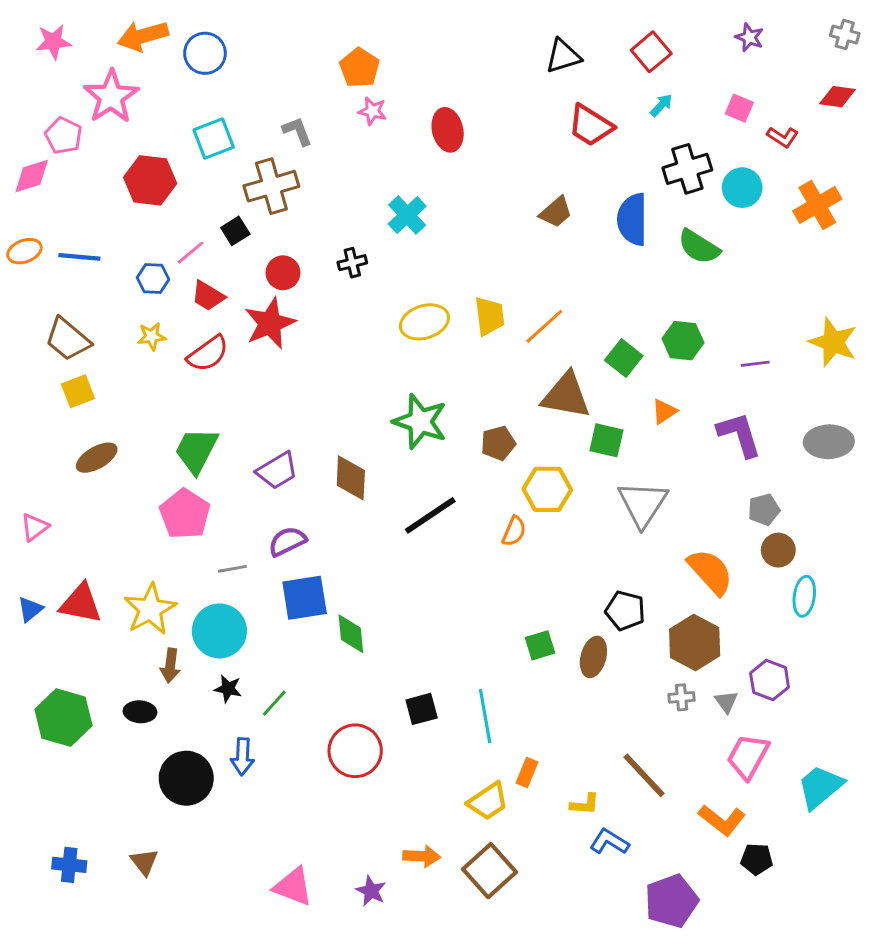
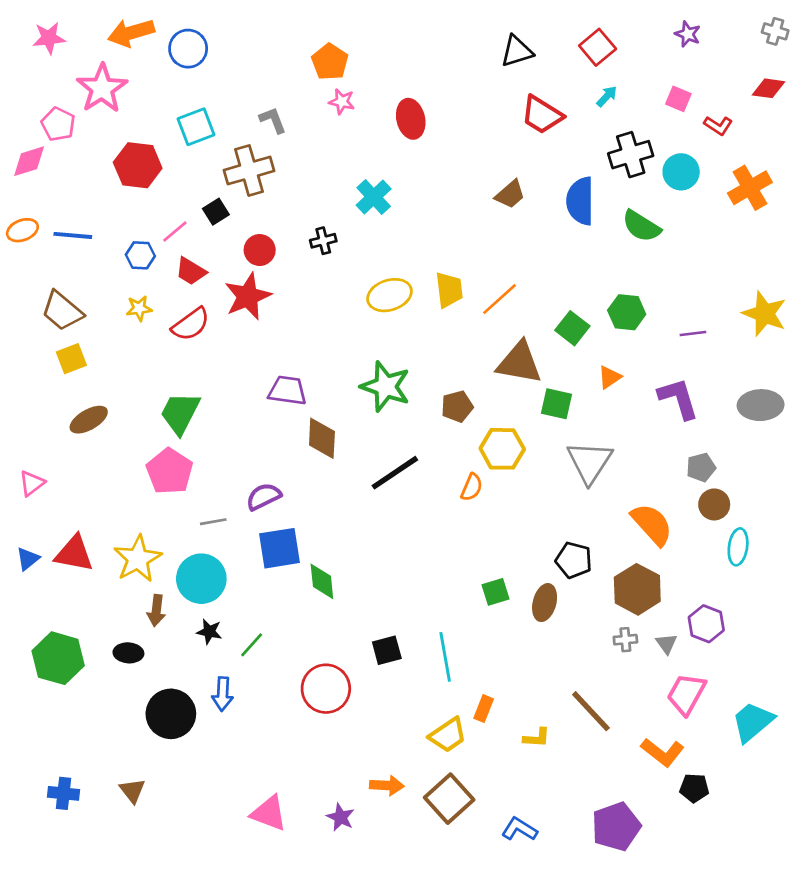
purple trapezoid: (277, 471) -> (287, 390), moved, turned -141
blue L-shape: (609, 842) -> (519, 829), moved

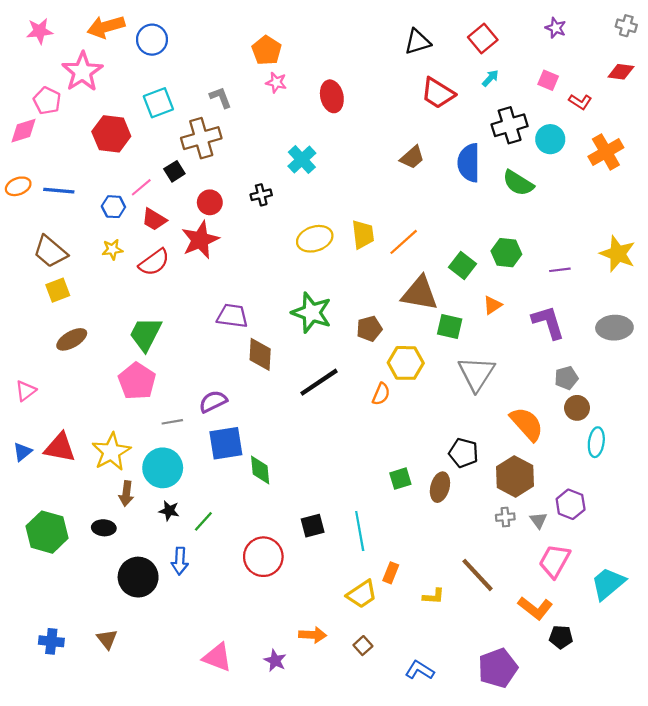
brown square: (449, 799) -> (363, 646), size x0.5

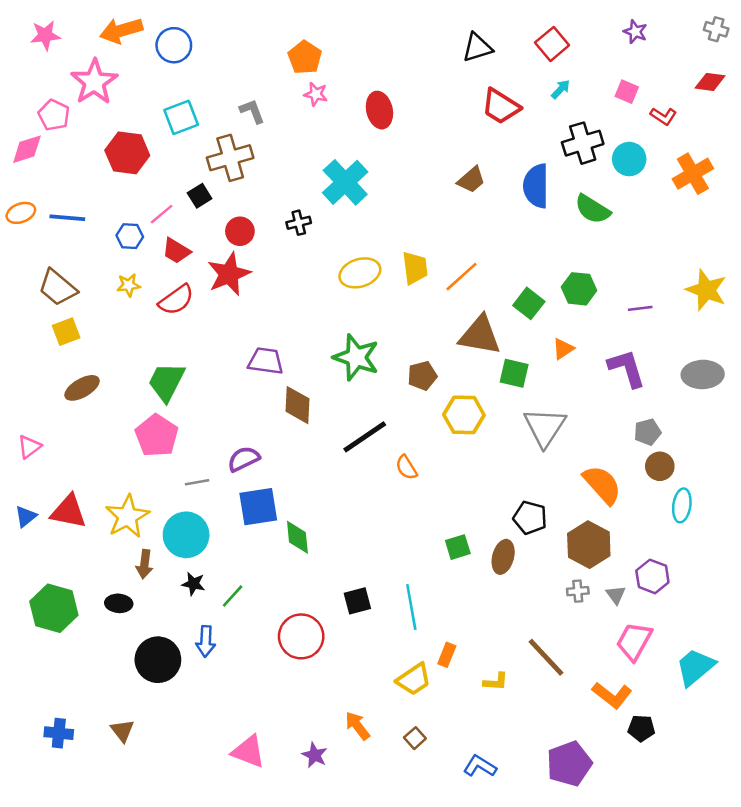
cyan cross: (302, 160) -> (345, 182), size x1.4
orange semicircle: (381, 394) -> (406, 467), moved, turned 125
orange arrow: (313, 635) -> (357, 726), turned -130

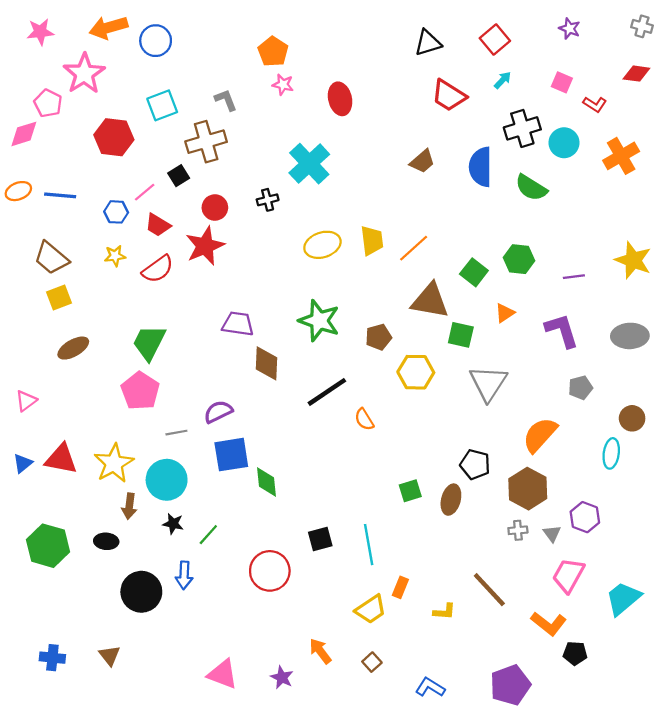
brown circle: (660, 466) -> (632, 418), moved
orange semicircle: (602, 485) -> (540, 435), turned -96

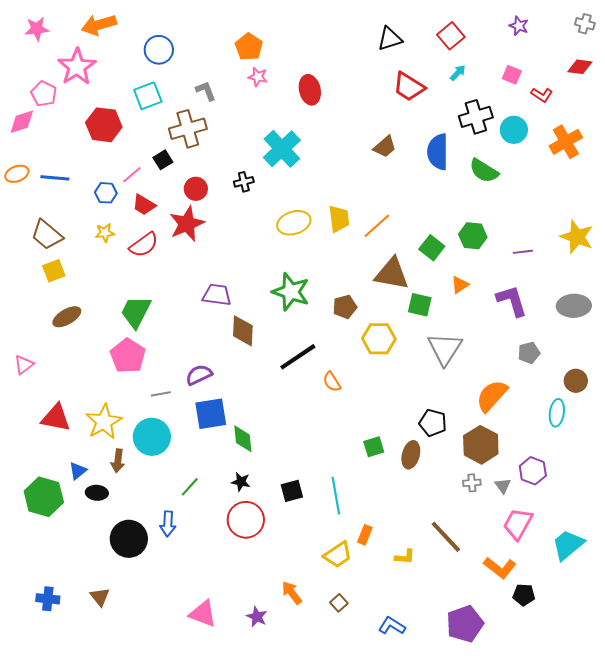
blue circle: (156, 41) -> (159, 50), moved
blue triangle: (23, 463) -> (78, 471), moved
black star: (173, 524) -> (241, 482), moved

